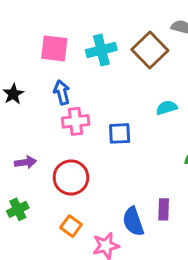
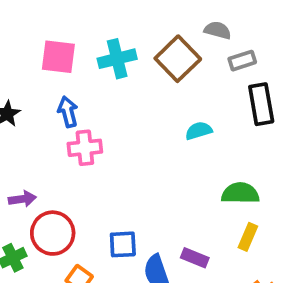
blue square: (120, 133) -> (123, 244), moved
red circle: (71, 177) -> (53, 233), moved
purple rectangle: (164, 209) -> (195, 258), turned -70

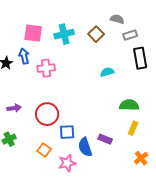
brown square: (178, 59) -> (96, 34), size x0.7
blue arrow: (68, 112) -> (24, 56), moved
pink cross: (85, 148) -> (46, 68), moved
red circle: (53, 233) -> (47, 114), moved

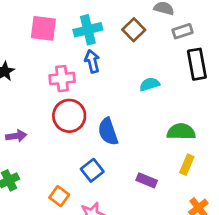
blue arrow: (24, 56) -> (92, 61), moved
red circle: (47, 114) -> (69, 116), moved
blue square: (67, 132) -> (92, 170), turned -35
blue semicircle: (85, 147) -> (108, 132), moved

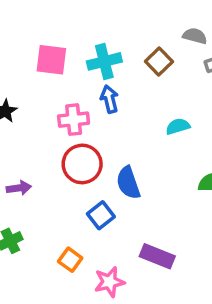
blue square: (92, 170) -> (101, 215), moved
purple rectangle: (147, 180) -> (157, 256), moved, size x1.4

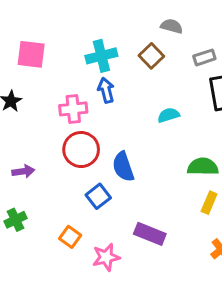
gray semicircle: (195, 36) -> (172, 26), moved
pink square: (51, 60) -> (31, 54), moved

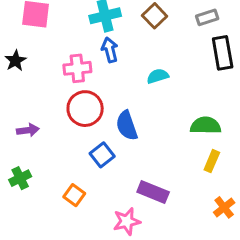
cyan semicircle: (168, 115) -> (158, 76), moved
pink star: (106, 257) -> (127, 221), moved

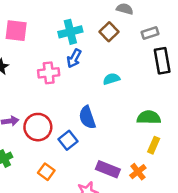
blue arrow: (110, 50) -> (74, 58), turned -138
red circle: (85, 109) -> (38, 127), moved
orange cross: (224, 207) -> (138, 172), moved

